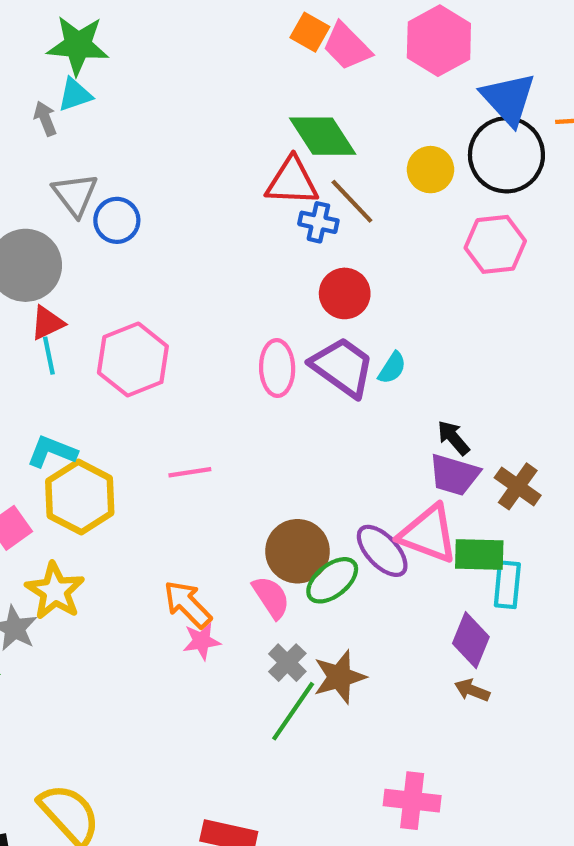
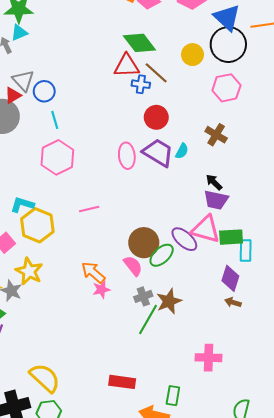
red triangle: (47, 323) -> (13, 95), moved
cyan line: (49, 356) -> (55, 120), moved
brown cross: (518, 486) -> (216, 135), moved
gray cross: (287, 663) -> (143, 296), turned 30

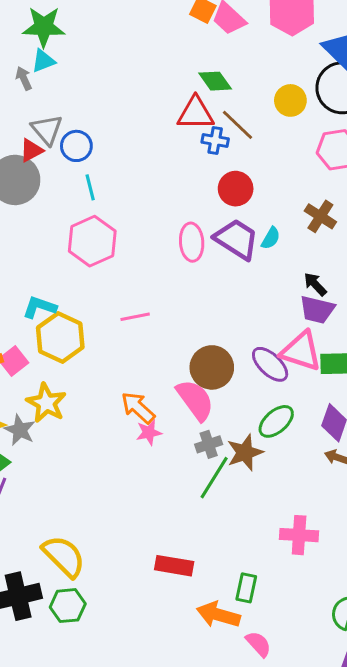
green diamond: (139, 43) -> (215, 81), size x0.7
green ellipse: (162, 255) -> (276, 421), moved
pink semicircle: (133, 266) -> (195, 400), size x1.4

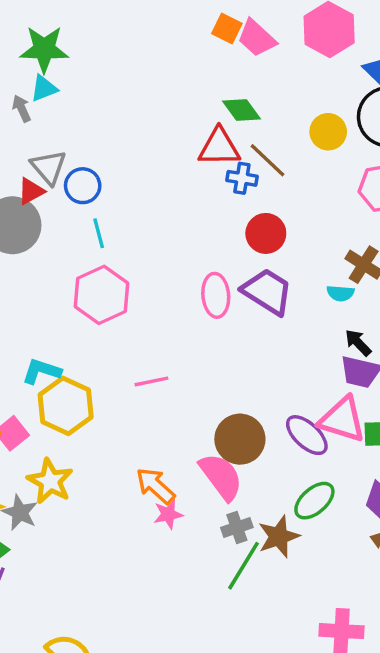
cyan semicircle: (271, 238) -> (340, 293), moved, turned 65

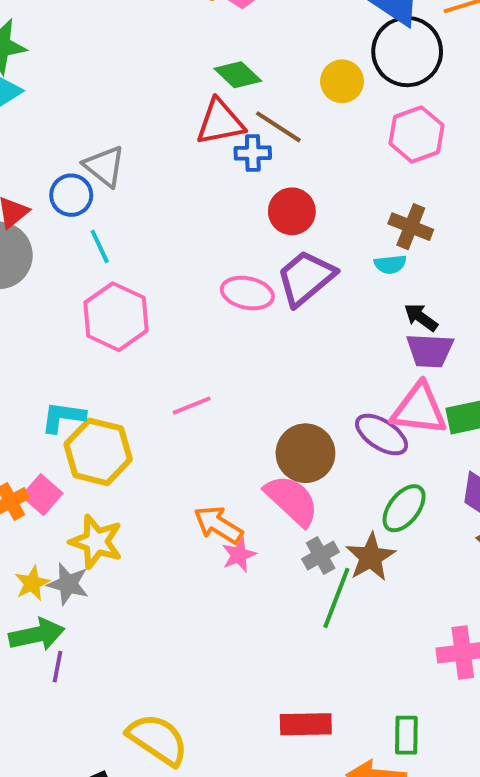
gray triangle: (49, 167) -> (105, 166), moved
purple trapezoid: (267, 292) -> (306, 278), turned -62
pink ellipse: (216, 295) -> (247, 293), turned -63

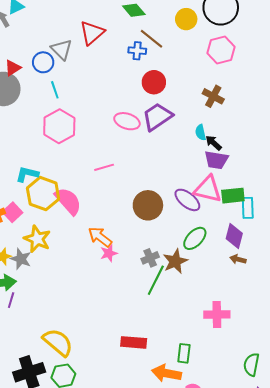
red triangle: (220, 122) -> (92, 33), moved, turned -36
cyan semicircle: (390, 264) -> (201, 132), moved, turned 77
pink line: (192, 406) -> (104, 167), moved
pink semicircle: (292, 500) -> (68, 201), moved

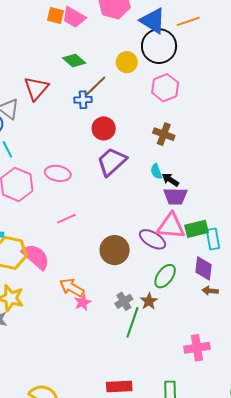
brown line: (152, 39) -> (95, 86), turned -75
pink ellipse: (127, 121) -> (58, 173), moved
brown star: (175, 261) -> (149, 301), size x0.7

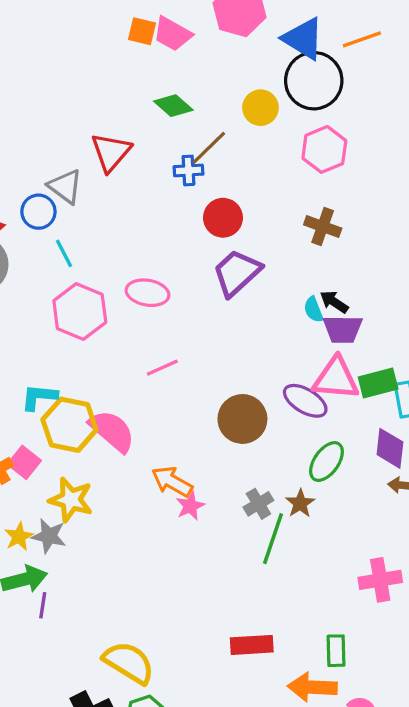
cyan semicircle: (156, 171) -> (313, 310), moved

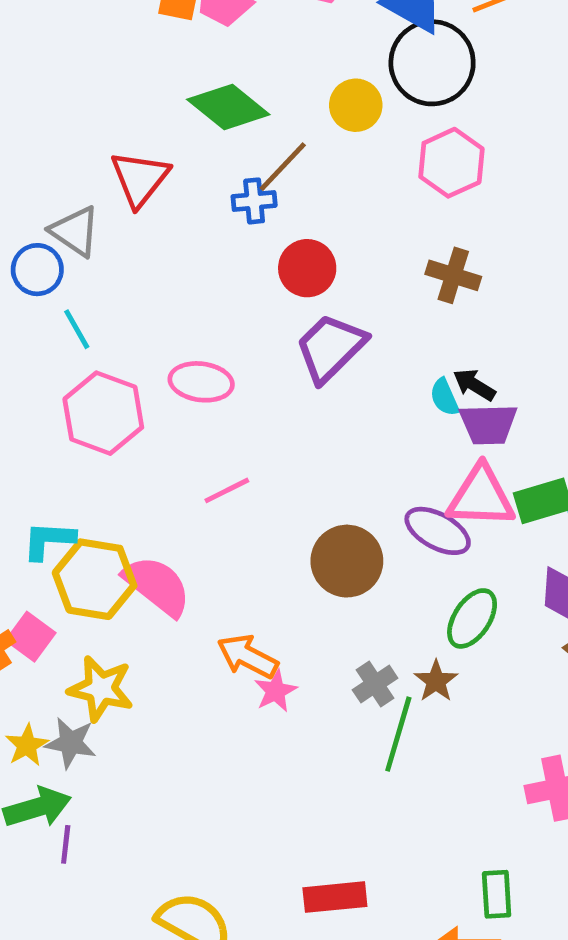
green diamond: (173, 106) -> (228, 107), size x1.4
red rectangle: (252, 645) -> (335, 897), moved

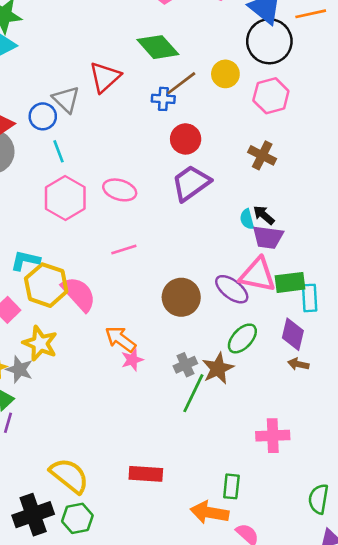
yellow circle: (356, 105) -> (225, 74), moved
brown star: (436, 681) -> (218, 368), size x1.4

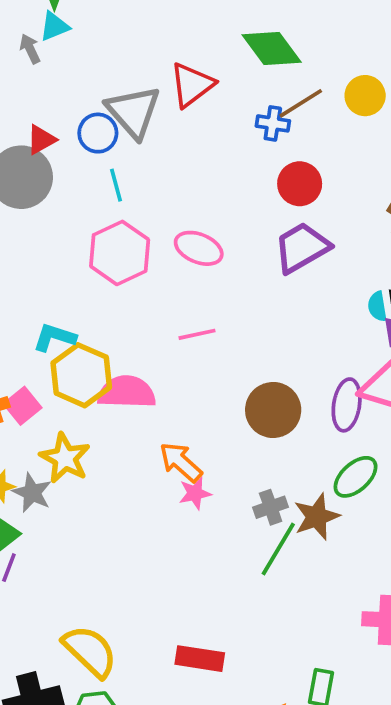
gray triangle: (66, 99) -> (133, 112), size x1.4
purple ellipse: (232, 289) -> (347, 405), turned 56
pink semicircle: (79, 294) -> (127, 392), turned -51

